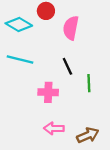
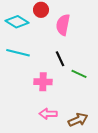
green line: (89, 83) -> (79, 74), turned -63

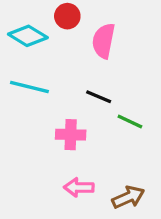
black line: (60, 59) -> (99, 97), turned -42

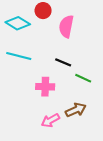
pink arrow: (79, 187) -> (50, 120), turned -30
brown arrow: (128, 197) -> (76, 110), moved

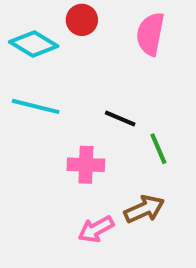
pink semicircle: (66, 26) -> (150, 34), moved
green line: (83, 78) -> (158, 149), turned 42

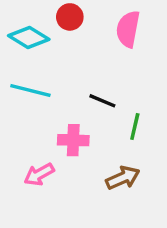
green line: (158, 149) -> (135, 126), turned 36
pink arrow: (96, 229) -> (39, 174), moved

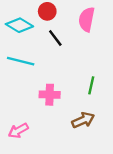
black line: (102, 101) -> (55, 38), moved, turned 30
pink arrow: (39, 174) -> (18, 131), moved

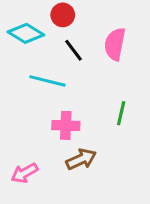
pink semicircle: (87, 19) -> (115, 44), moved
cyan line: (21, 61) -> (47, 81), moved
brown arrow: (83, 120) -> (81, 159), moved

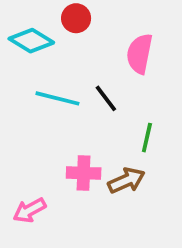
black line: (73, 50) -> (106, 98), moved
pink cross: (66, 125) -> (84, 173), moved
brown arrow: (81, 159) -> (126, 180), moved

